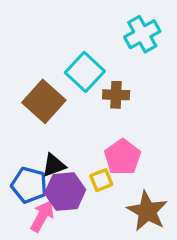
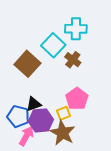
cyan cross: (142, 34) -> (76, 29), moved, turned 30
brown cross: (116, 95) -> (73, 60), turned 35
brown star: (147, 211) -> (62, 133), moved

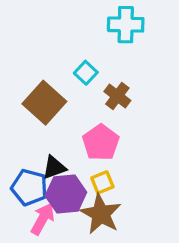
cyan cross: (76, 29) -> (126, 25), moved
cyan square: (53, 45) -> (86, 73), size x0.6
pink pentagon: (77, 99) -> (101, 143), moved

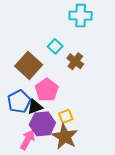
pink pentagon: (101, 143) -> (47, 90), moved
blue pentagon: (29, 187) -> (19, 102), moved, turned 30

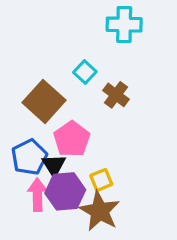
black triangle: (35, 107) -> (54, 165), turned -42
pink arrow: (28, 140) -> (37, 195), moved, turned -30

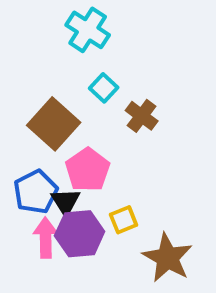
cyan cross: (124, 25) -> (88, 30), moved, turned 32
brown star: (100, 211) -> (168, 258), moved

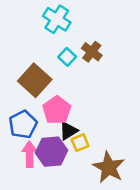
brown cross: (142, 116) -> (92, 52), moved
black triangle: (66, 202) -> (68, 131), moved, turned 30

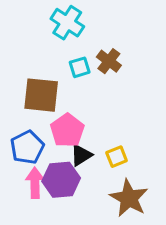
cyan square: (67, 57) -> (80, 67), turned 30
brown square: (35, 80) -> (41, 95), turned -36
yellow square: (80, 143) -> (117, 157), moved

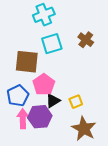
cyan cross: (67, 23) -> (44, 15), turned 35
brown cross: (109, 61) -> (86, 40), moved
cyan square: (80, 67) -> (52, 44), size x1.5

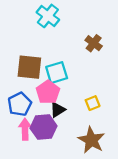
cyan cross: (44, 15) -> (48, 16), turned -30
cyan square: (52, 44) -> (57, 73), moved
yellow square: (76, 102) -> (93, 103), moved

